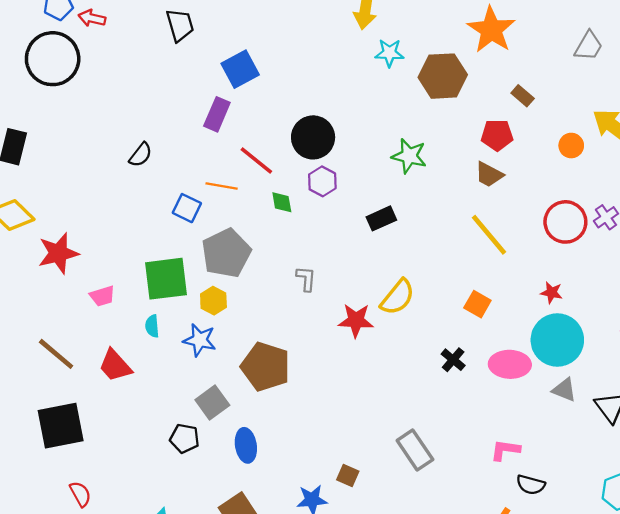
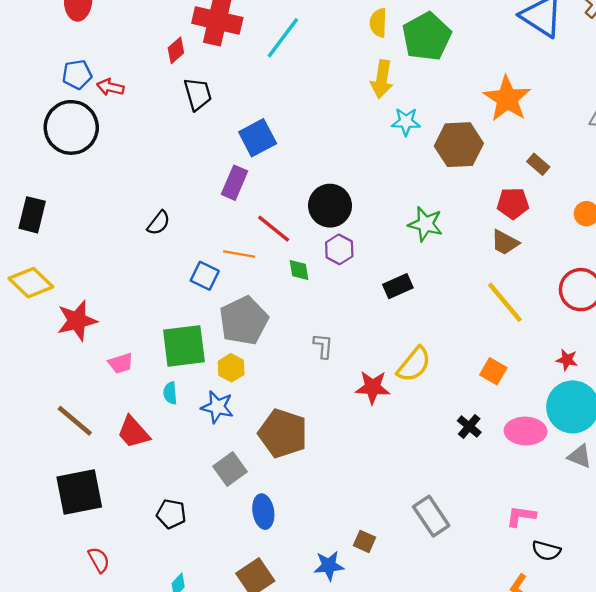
black pentagon: (185, 438) -> (171, 514), moved

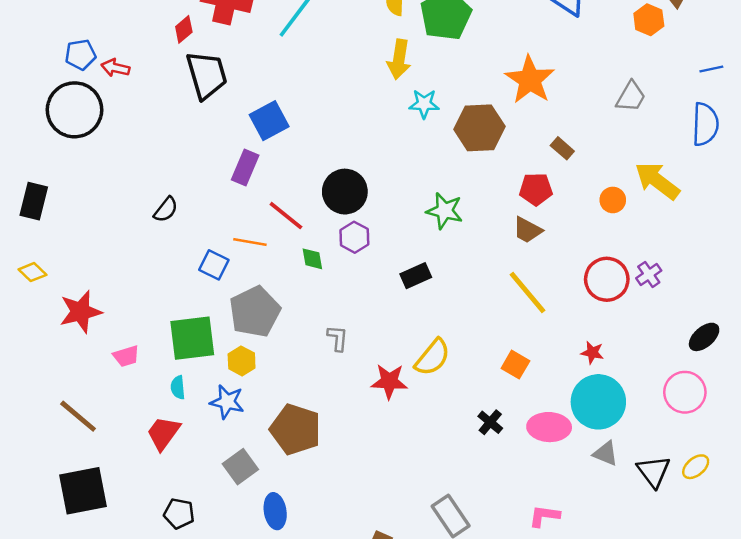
black trapezoid: (198, 94) -> (207, 75), size x1.4
yellow diamond: (31, 283) -> (32, 272), size x0.6
red trapezoid: (133, 432) -> (163, 433), moved, turned 78

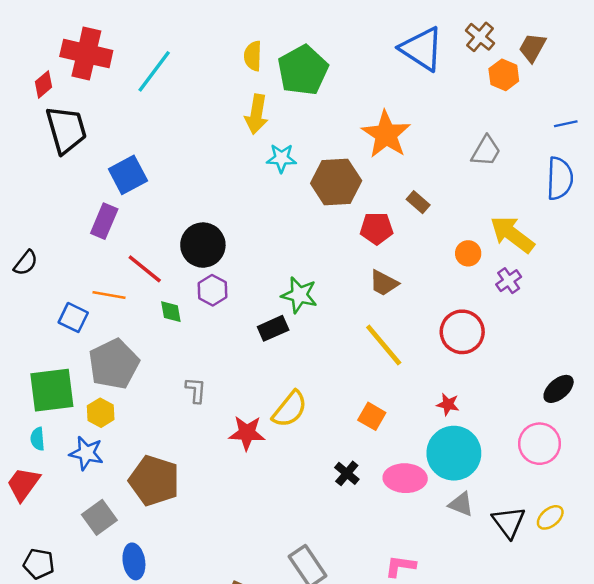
red pentagon: (536, 189) -> (377, 228), moved
green star: (445, 211) -> (299, 295), moved
purple cross: (649, 274) -> (509, 281), moved

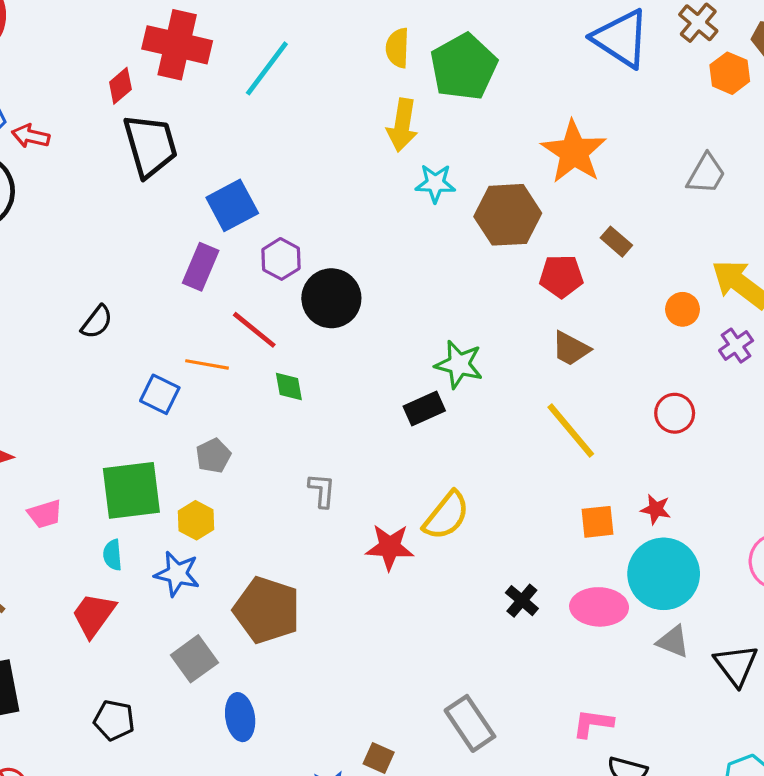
purple hexagon: (212, 290) -> (281, 259), moved
red circle: (462, 332) -> (675, 413), size x0.7
gray pentagon: (114, 364) -> (213, 456), size x0.5
orange square: (372, 416) -> (597, 522), moved, turned -36

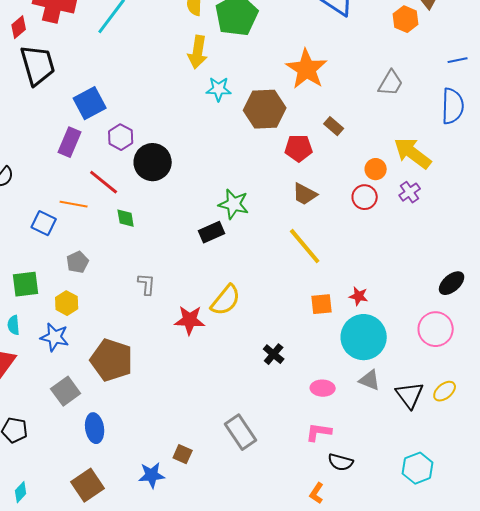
red circle: (675, 413) -> (365, 197), moved
green square: (131, 490) -> (26, 284), size x0.7
pink ellipse: (599, 607) -> (323, 388), moved, size x0.7

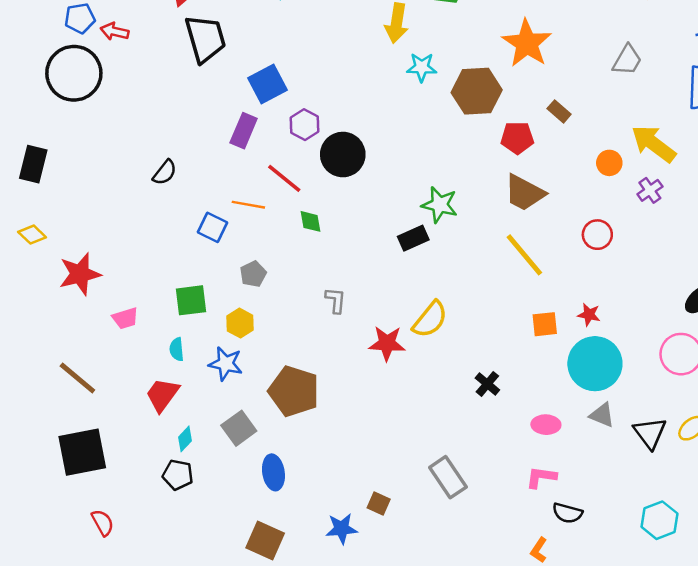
brown trapezoid: (305, 194) -> (524, 193), size x1.4
red circle: (365, 197) -> (597, 235), moved
brown square: (88, 485) -> (265, 541), turned -32
cyan diamond: (21, 492) -> (185, 439), moved

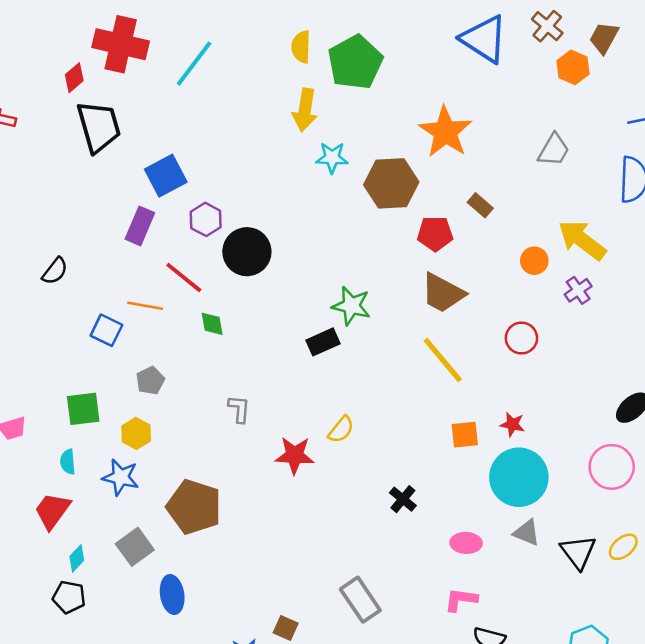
yellow semicircle: (430, 319) -> (341, 430), size x0.7

